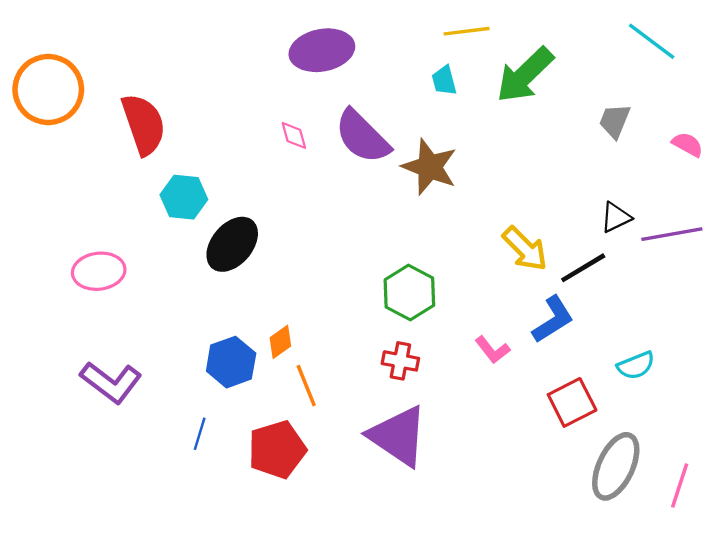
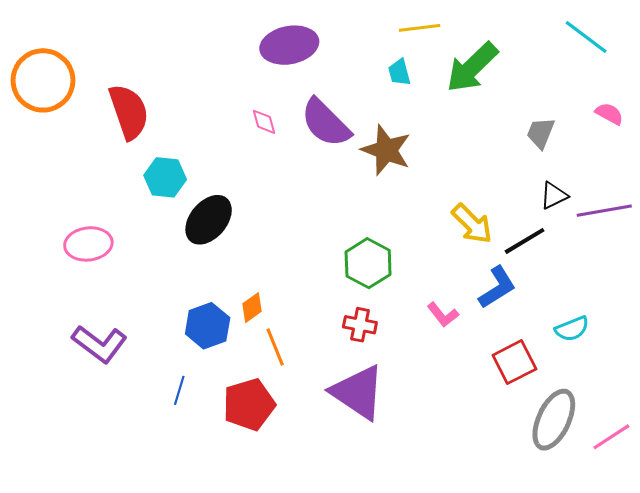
gray trapezoid: (615, 121) -> (541, 133), moved
pink semicircle: (688, 144) -> (609, 114), moved
pink line: (680, 485) -> (611, 437), turned 39

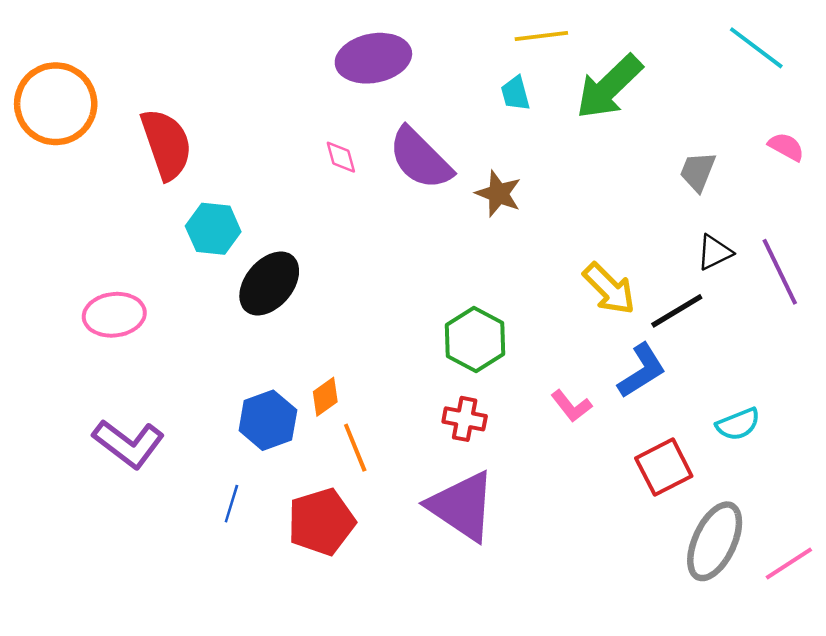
brown star: (386, 150) -> (498, 194), size x0.7
purple line: (604, 211) -> (780, 272), turned 74

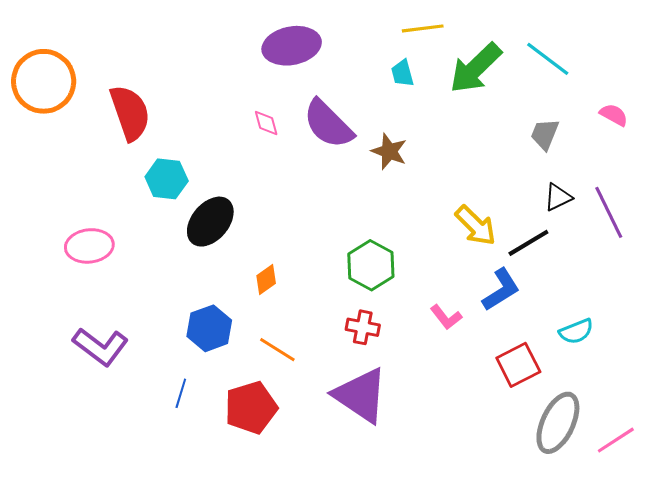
cyan line: (756, 48) -> (548, 59), moved
orange diamond: (325, 397) -> (266, 280), moved
orange line: (355, 448) -> (277, 350), turned -36

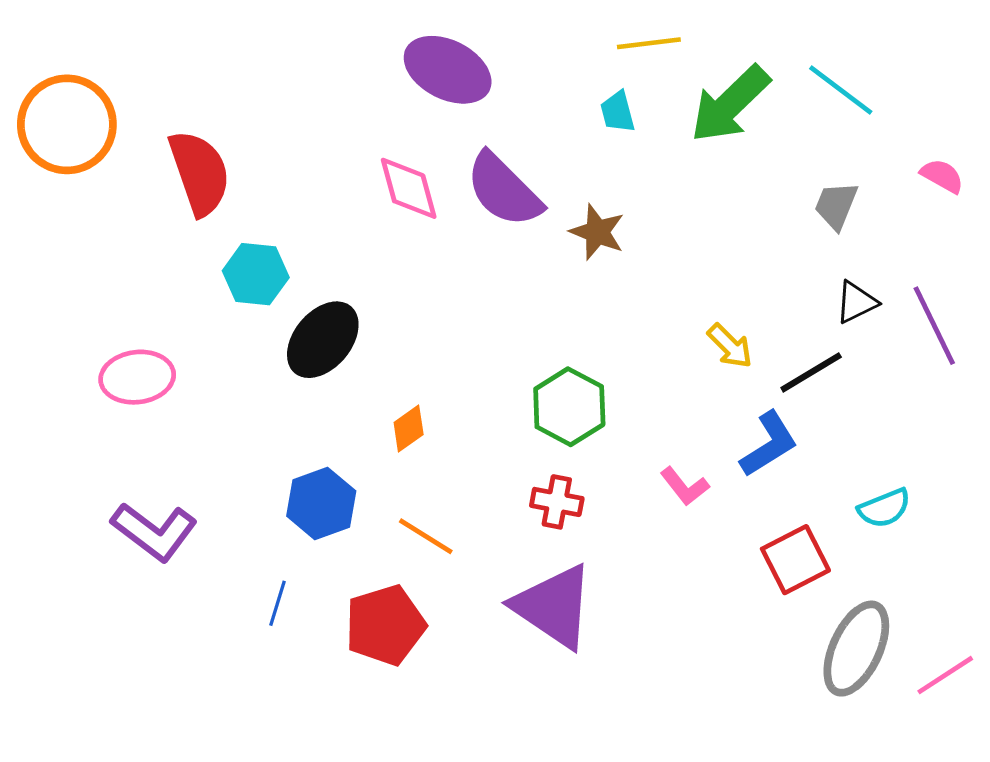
purple ellipse: (292, 46) -> (448, 70), turned 38
pink diamond: (266, 123) -> (409, 188), size x1.6
yellow arrow: (476, 226) -> (730, 346), size x0.7

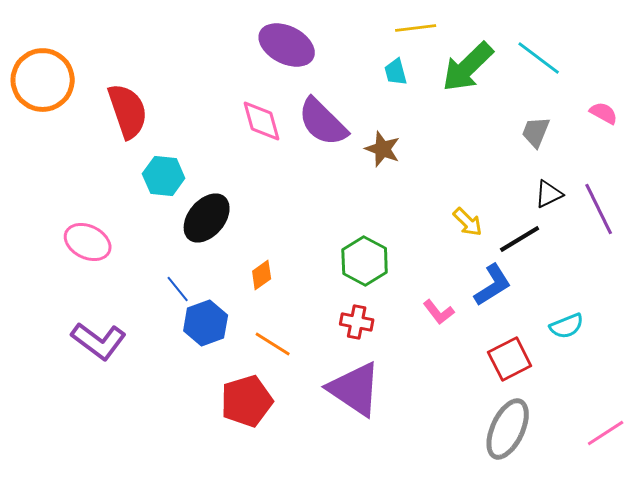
pink ellipse: (137, 377) -> (88, 242), turned 33
blue line: (278, 603) -> (178, 289), moved, turned -56
gray ellipse: (856, 649) -> (508, 429), moved

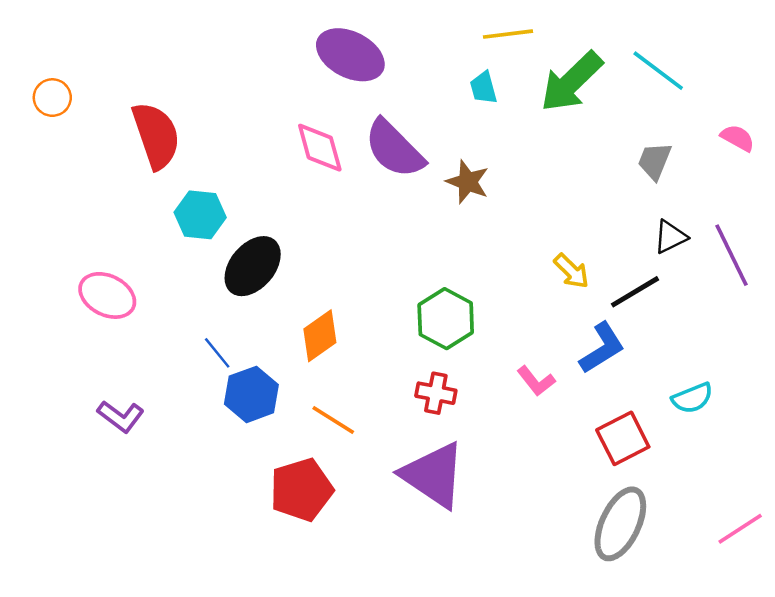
orange circle: (43, 80) -> (52, 98), size x0.5
orange diamond: (262, 275) -> (320, 336), size x1.4
purple L-shape: (99, 341) -> (121, 416), size x0.7

